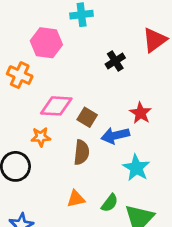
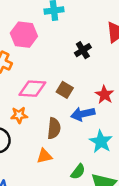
brown square: (87, 117) -> (65, 90), moved
orange triangle: (76, 199) -> (44, 156), moved

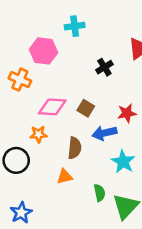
red star: (104, 95) -> (127, 113), turned 30
green semicircle: (78, 172) -> (99, 193), turned -49

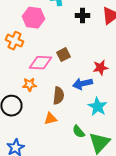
black cross: (104, 67) -> (82, 16), moved, turned 32
brown square: (86, 108) -> (63, 55), moved, turned 32
green semicircle: (99, 193) -> (78, 132), turned 152

